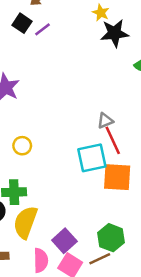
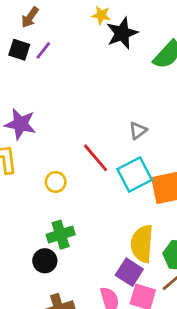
red line: (113, 140) -> (96, 158), moved
yellow semicircle: (25, 222) -> (142, 244), moved

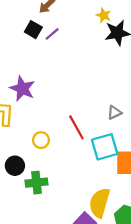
black circle: (45, 261) -> (15, 166), moved

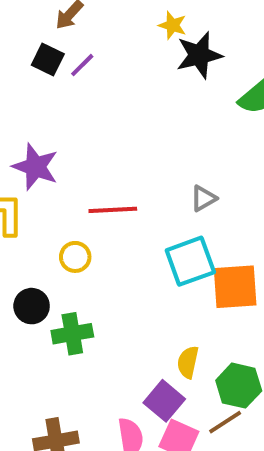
red line: (76, 127) -> (113, 210), moved, turned -60
yellow semicircle: (99, 203) -> (188, 362), size x0.6

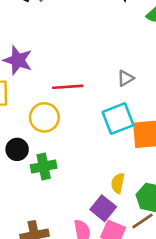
yellow circle: (75, 257) -> (44, 117), size x1.5

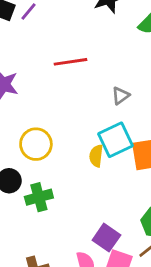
red line: (68, 87) -> (71, 62), moved
yellow semicircle: (118, 183) -> (96, 156), moved

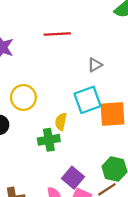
yellow semicircle: (96, 156) -> (61, 122), moved
green cross: (39, 197) -> (49, 140), moved

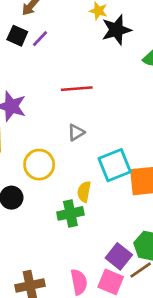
gray triangle: (95, 65) -> (76, 132), moved
purple square: (73, 178) -> (119, 256), moved

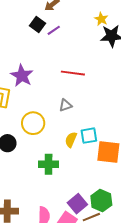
cyan square: (115, 165) -> (89, 136), size x0.7
yellow semicircle: (84, 192) -> (71, 140), moved

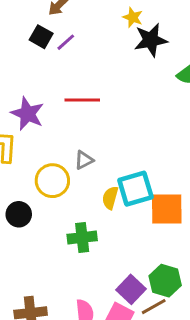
red line: (73, 73) -> (82, 100), moved
gray triangle: (66, 105) -> (84, 160), moved
cyan square: (89, 136) -> (135, 189), size x1.4

